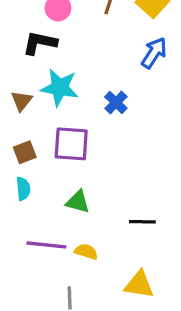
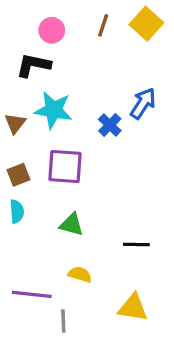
blue arrow: (154, 53) -> (143, 103), moved
purple line: (46, 245) -> (32, 294), moved

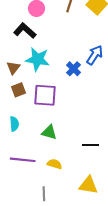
black L-shape: (33, 65) -> (25, 31), turned 30
brown square: (18, 175) -> (19, 90), moved
purple line: (32, 294) -> (23, 160), moved

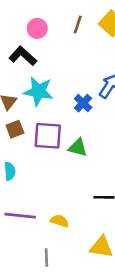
green triangle: (49, 132) -> (78, 148), moved

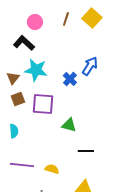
green triangle: (78, 148) -> (69, 125), moved

